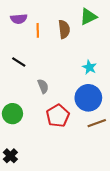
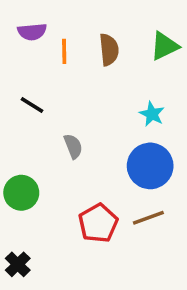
green triangle: (88, 17) -> (164, 46), moved
red pentagon: (58, 116) -> (98, 223), moved
brown line: (97, 123) -> (148, 218), moved

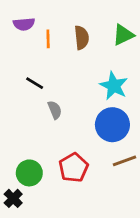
black line: (32, 105) -> (35, 83), moved
cyan star: (152, 114) -> (114, 86), size x1.5
green circle: (21, 193) -> (29, 173), moved
brown line: (148, 218) -> (124, 161), moved

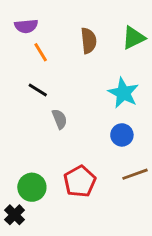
orange line: (48, 39) -> (41, 52), moved, turned -30
blue circle: (112, 125) -> (122, 135), size x0.6

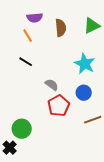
purple semicircle: (26, 26) -> (35, 18), moved
gray semicircle: (60, 119) -> (52, 85), moved, turned -32
red pentagon: (80, 181) -> (59, 106), moved

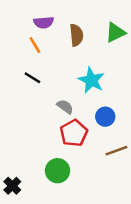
cyan star: (85, 64) -> (91, 80), moved
green circle: (22, 129) -> (58, 171), moved

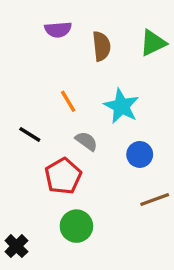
orange line: (35, 45) -> (68, 101), moved
black line: (32, 78) -> (30, 134), moved
red pentagon: (74, 133) -> (63, 176), moved

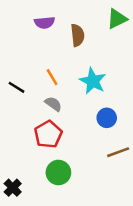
green triangle: (153, 43) -> (117, 19), moved
black line: (30, 134) -> (16, 87), moved
gray semicircle: (86, 141) -> (53, 104), moved

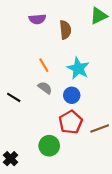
black line: (16, 87) -> (14, 97), moved
blue circle: (107, 118) -> (72, 95), moved
red pentagon: (48, 134) -> (71, 122), moved

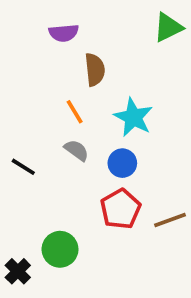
brown semicircle: (65, 30) -> (95, 70), moved
green circle: (49, 146) -> (60, 249), moved

